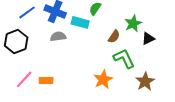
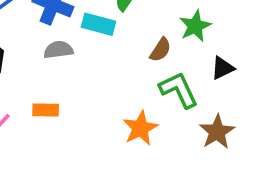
black triangle: (148, 38) -> (222, 68), moved
orange rectangle: (46, 80) -> (46, 110), moved

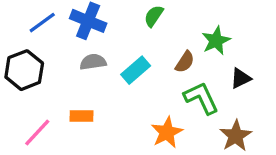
cyan rectangle: (98, 24) -> (136, 70), moved, turned -56

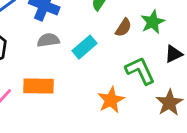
brown semicircle: (185, 62) -> (123, 28), moved
orange rectangle: (82, 116) -> (39, 86), size x1.5

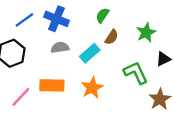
brown semicircle: (123, 28) -> (112, 37), moved
orange star: (111, 100) -> (92, 88), moved

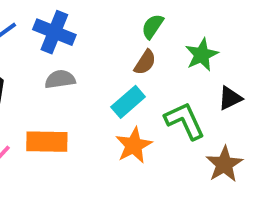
green semicircle: (102, 15) -> (153, 26), moved
cyan rectangle: (90, 53) -> (128, 102), moved
orange star: (92, 88) -> (134, 145), moved

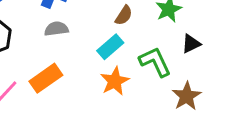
orange rectangle: (47, 142) -> (46, 78), turned -36

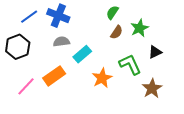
brown semicircle: (124, 15) -> (117, 32), moved
cyan rectangle: (110, 47) -> (82, 54), moved

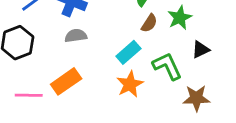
cyan rectangle: (82, 54) -> (128, 52), moved
pink line: (26, 86) -> (29, 95), turned 48
brown star: (152, 88) -> (196, 98), turned 30

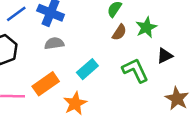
cyan rectangle: (128, 52) -> (87, 69), moved
orange star: (130, 84) -> (75, 103), moved
brown star: (196, 98) -> (177, 99), moved, turned 30

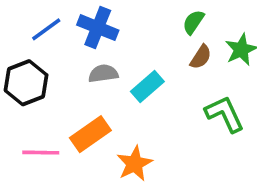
cyan rectangle: (87, 69) -> (147, 86), moved

